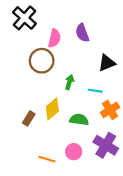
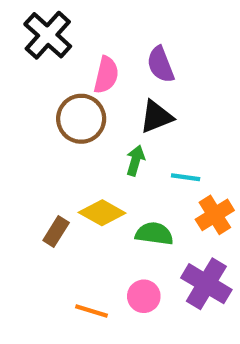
black triangle: (107, 63) -> (156, 117), moved
yellow diamond: (52, 109) -> (102, 213), turned 70

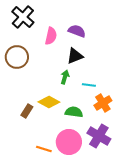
purple semicircle: (160, 64) -> (77, 31), turned 132
brown circle: (81, 119) -> (17, 57), moved
pink circle: (144, 296) -> (69, 142), size x1.6

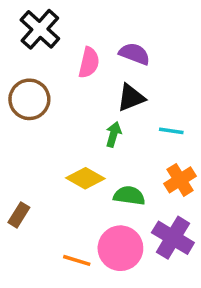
cyan line: (89, 85) -> (171, 131), moved
brown rectangle: (27, 111) -> (19, 215), moved

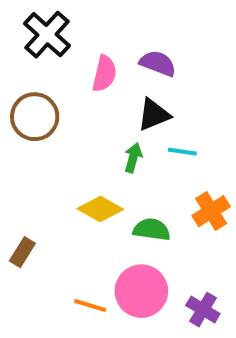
cyan line: (171, 131) -> (182, 152), moved
purple cross: (173, 238) -> (203, 310), moved, size x0.7

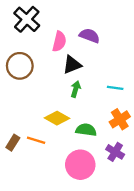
black triangle: (154, 115) -> (72, 65), moved
cyan line: (182, 152) -> (115, 88), moved
orange line: (90, 305) -> (36, 140), moved
purple cross: (203, 310) -> (115, 152), moved

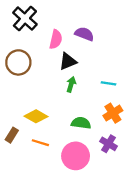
yellow diamond: (57, 118) -> (36, 116), moved
orange line: (36, 140) -> (40, 143), moved

